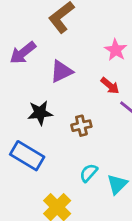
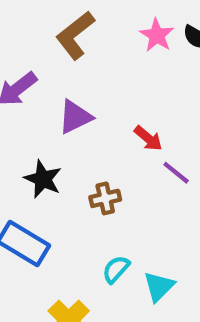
pink star: (116, 50) -> (157, 35), moved
black star: (40, 113) -> (43, 179), turned 30

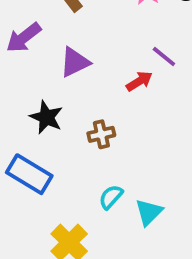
red arrow: (148, 138) -> (139, 81), turned -72
purple line: (176, 173) -> (164, 57), moved

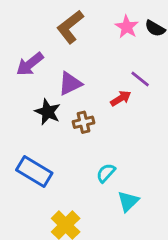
black star: (46, 117) -> (48, 112), moved
brown cross: (101, 134) -> (83, 122), moved
cyan semicircle: (111, 197) -> (106, 173), moved

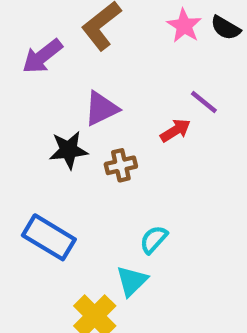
purple arrow: (30, 64) -> (42, 56), moved
black star: (48, 112) -> (69, 150), turned -30
cyan triangle: (128, 201) -> (132, 281), moved

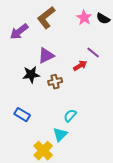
blue rectangle: (49, 237) -> (22, 115), size x0.7

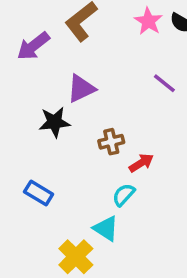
red arrow: (80, 66) -> (141, 163), moved
brown cross: (55, 82) -> (111, 142), moved
cyan triangle: (60, 135) -> (106, 228), turned -42

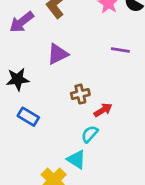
purple line: (164, 83) -> (120, 50), turned -30
black star: (55, 122) -> (18, 79), moved
blue rectangle: (39, 193) -> (28, 117), moved

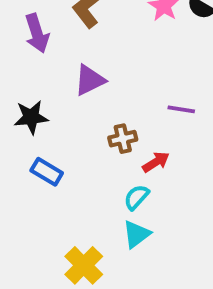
purple arrow: (22, 22) -> (37, 33), turned -70
purple line: (120, 50) -> (181, 109), moved
cyan triangle: (76, 159) -> (136, 234), moved, turned 50

